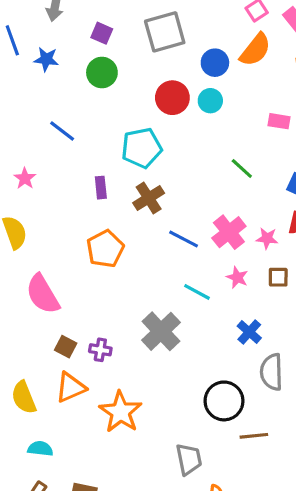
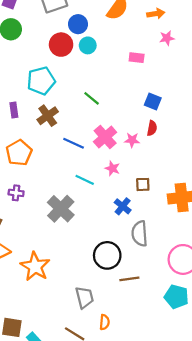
blue circle: (215, 63) -> (78, 24), moved
green line: (242, 169) -> (92, 98), moved
brown square: (278, 277) -> (143, 184), moved
purple cross: (100, 350) -> (16, 193), moved

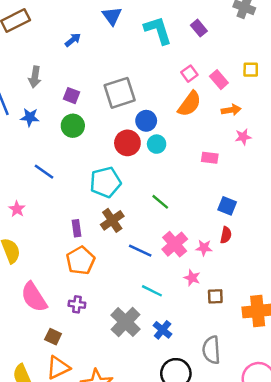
purple rectangle: (14, 110) -> (77, 228), moved
pink star: (112, 168) -> (192, 278), moved
blue cross: (123, 206) -> (163, 330), moved

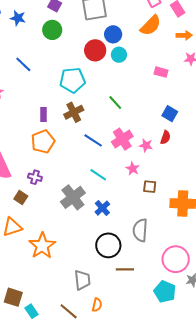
brown square: (53, 337) -> (21, 197), moved

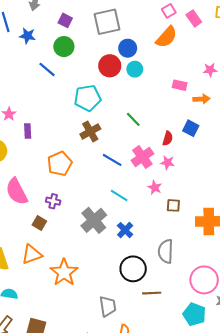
orange arrow: (184, 35) -> (201, 99), moved
blue line: (23, 64) -> (47, 69), moved
purple rectangle: (43, 115) -> (28, 131), moved
red semicircle: (165, 137) -> (168, 138), moved

